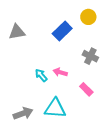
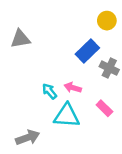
blue rectangle: (62, 31) -> (87, 51), moved
cyan triangle: (55, 108) -> (67, 116), moved

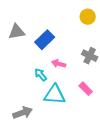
blue rectangle: (87, 51) -> (45, 40), moved
pink arrow: (73, 88) -> (59, 64), moved

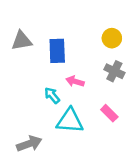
yellow circle: (88, 17) -> (112, 38), moved
blue rectangle: (45, 40) -> (57, 51), turned -48

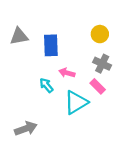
pink rectangle: (109, 113) -> (98, 86), moved
cyan triangle: (70, 121) -> (76, 102), moved, turned -35

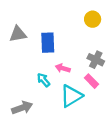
yellow circle: (100, 34) -> (93, 19), moved
gray arrow: (26, 129) -> (22, 108), moved

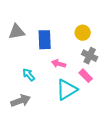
yellow circle: (93, 19) -> (83, 33), moved
cyan arrow: (44, 80) -> (29, 75), moved

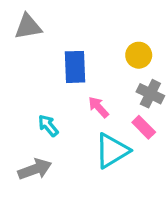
gray triangle: (17, 32) -> (28, 27), moved
pink arrow: (59, 64) -> (98, 107), turned 32

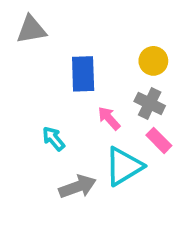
gray cross: (150, 94) -> (150, 103), moved
gray arrow: (35, 169) -> (78, 187), moved

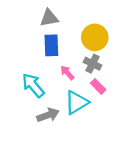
gray triangle: (31, 29) -> (49, 18), moved
yellow circle: (153, 61) -> (95, 37), size x1.5
cyan arrow: (53, 139) -> (33, 85), size x1.6

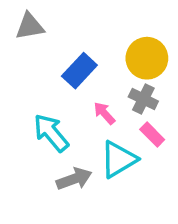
gray triangle: (49, 18) -> (30, 26), moved
blue rectangle: (51, 45) -> (79, 71), turned 45

